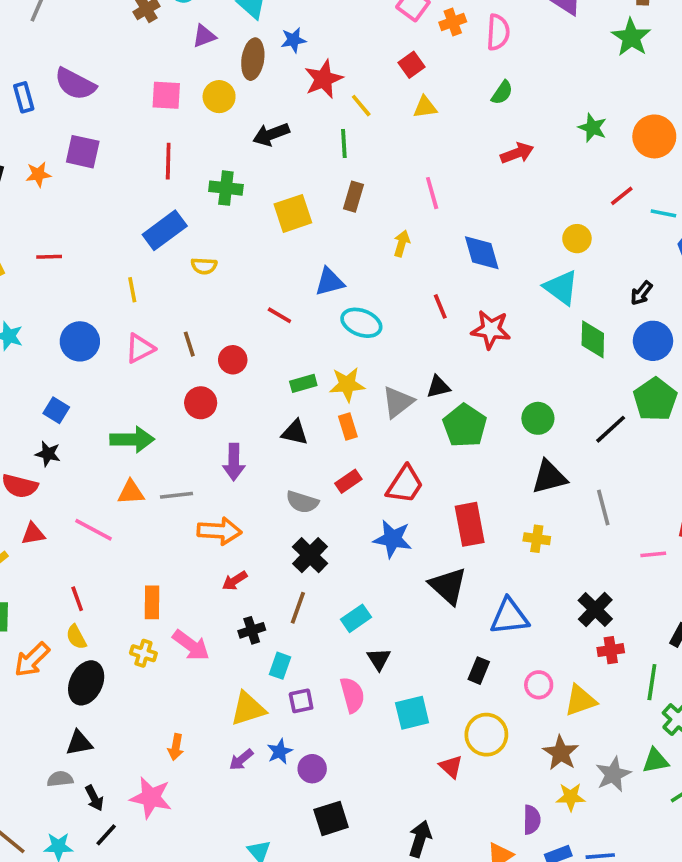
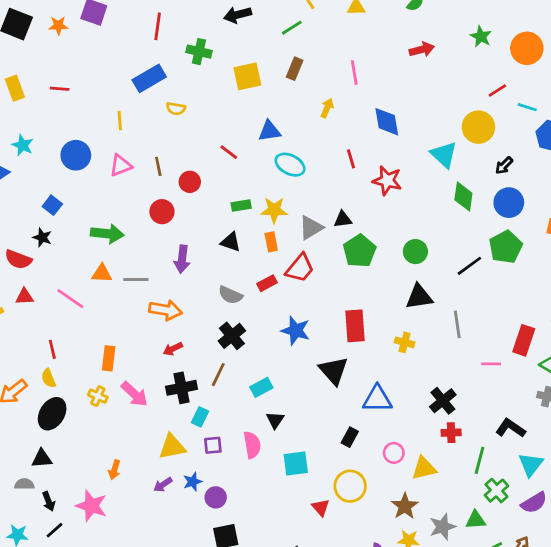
green line: (344, 143) -> (292, 28), turned 55
yellow circle: (577, 239) -> (478, 127), moved, size x1.5
red trapezoid: (405, 484) -> (300, 268), moved
black cross: (252, 630) -> (181, 388), size x1.5

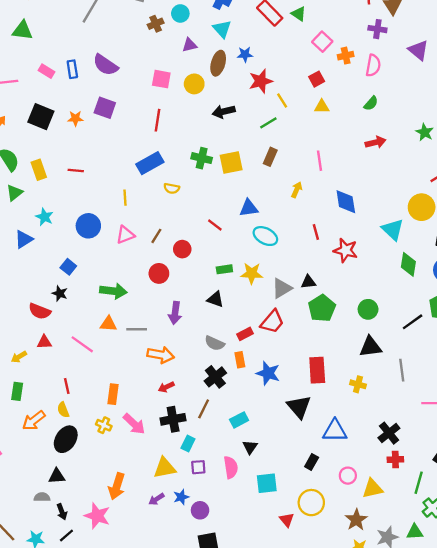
green cross: (199, 52) -> (202, 158), moved
brown line: (158, 166) -> (156, 236), turned 42
orange rectangle: (271, 242) -> (240, 360), moved
orange arrow: (114, 470) -> (117, 486), size x1.6

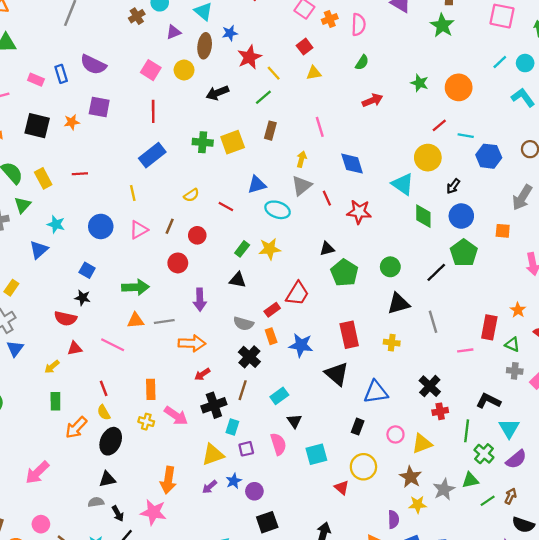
pink square: (161, 79) -> (151, 70), turned 30
yellow semicircle: (172, 188) -> (191, 195), moved, turned -35
green rectangle: (224, 269) -> (242, 249), turned -35
gray triangle: (282, 288) -> (302, 186), moved

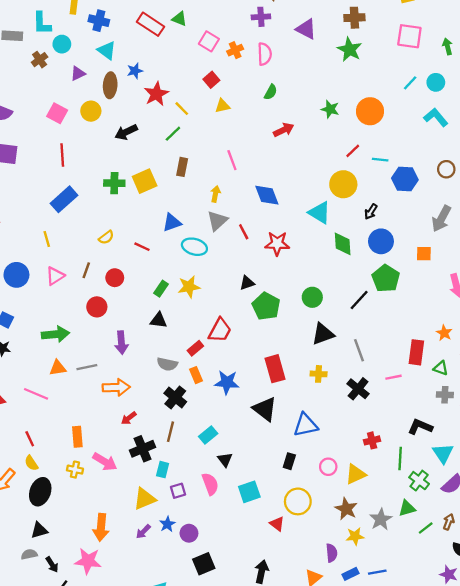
black cross: (430, 386) -> (358, 389), moved

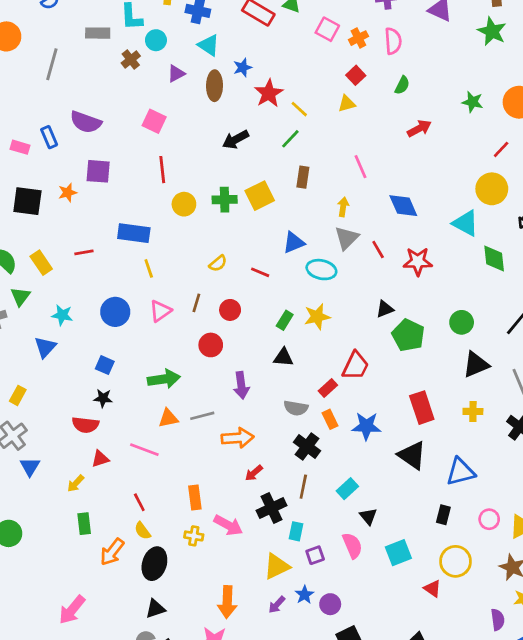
red square: (211, 80) -> (356, 75), moved
yellow circle: (91, 111) -> (184, 204), moved
blue rectangle: (64, 199) -> (134, 233), moved, turned 52

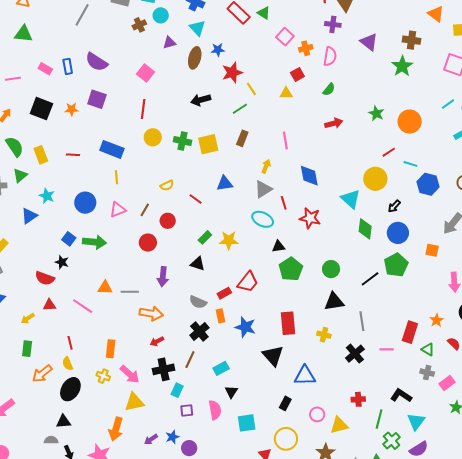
cyan ellipse: (321, 270) -> (263, 219), moved
green arrow: (164, 379) -> (95, 242), moved
yellow triangle: (277, 566) -> (134, 402), moved

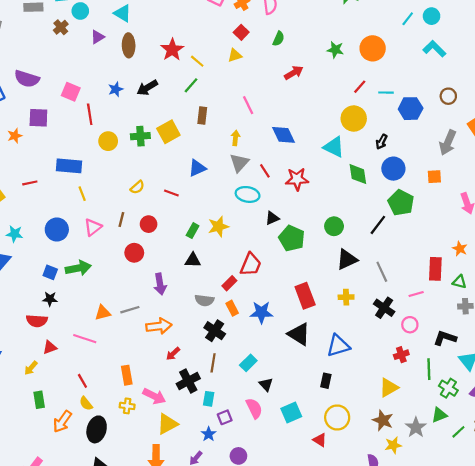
blue star: (218, 50) -> (116, 89), moved
pink square: (146, 73) -> (71, 92), moved
pink circle: (317, 414) -> (410, 325), moved
blue star: (172, 437) -> (209, 434), moved

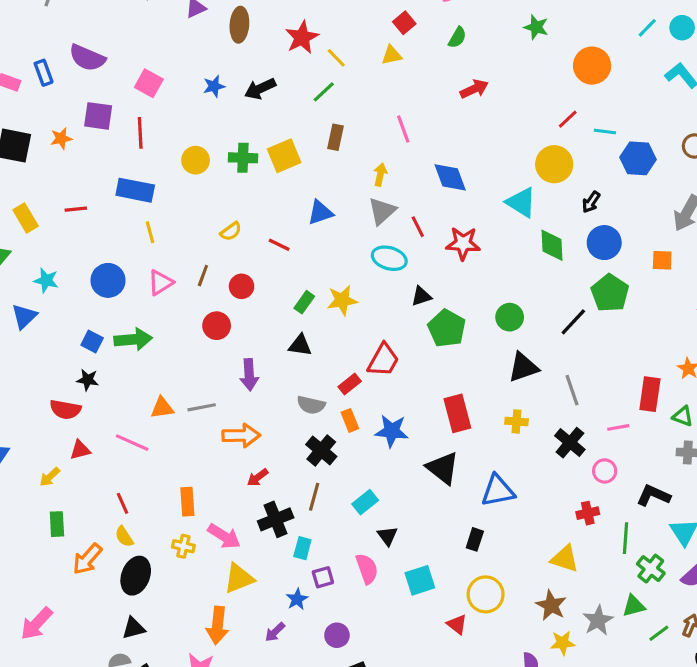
green star: (335, 50) -> (536, 27), moved
red line: (90, 114) -> (140, 133), moved
yellow triangle: (389, 387) -> (565, 559), turned 42

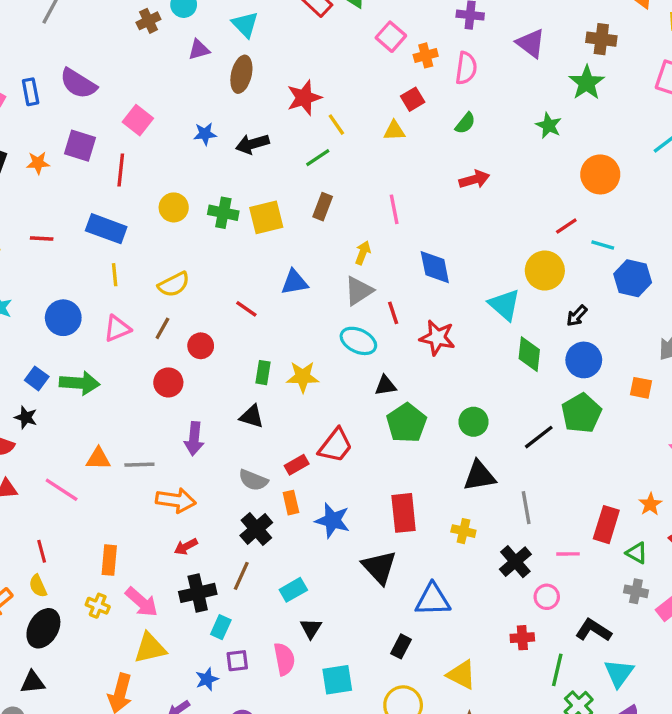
yellow semicircle: (231, 231) -> (174, 284), moved, size x1.4
green rectangle: (304, 302) -> (263, 373), turned -35
yellow triangle: (565, 559) -> (462, 675), moved

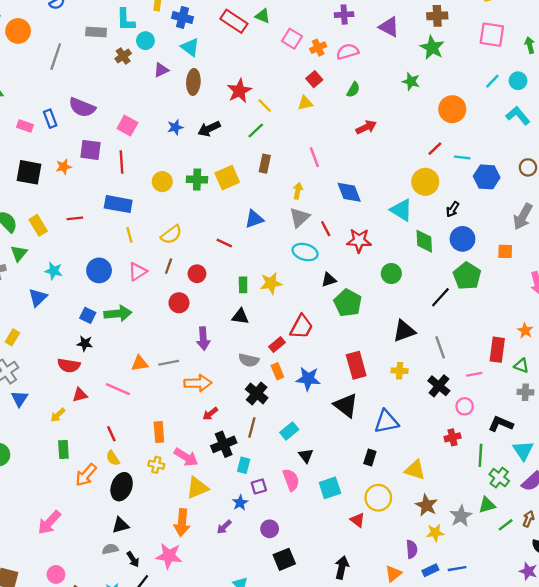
pink semicircle: (466, 68) -> (347, 52), turned -105
green circle: (473, 422) -> (391, 274), moved

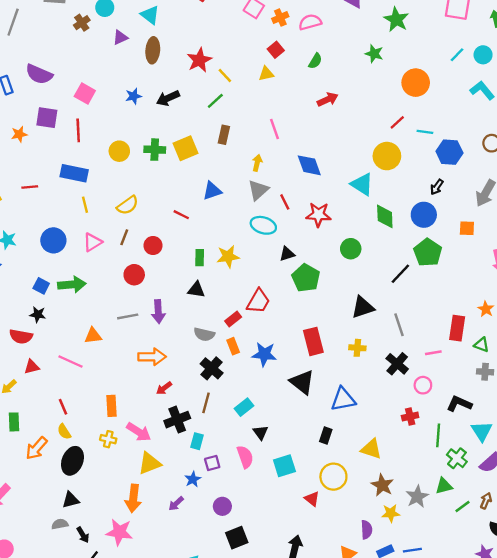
black arrow: (453, 209) -> (437, 187), moved
gray line: (169, 363) -> (128, 316), moved

